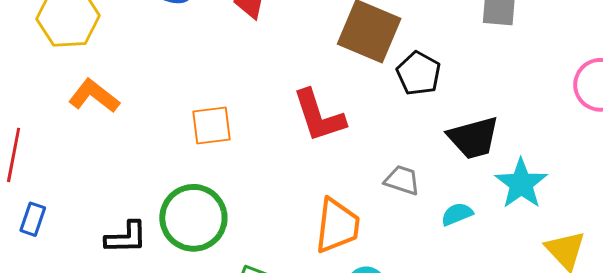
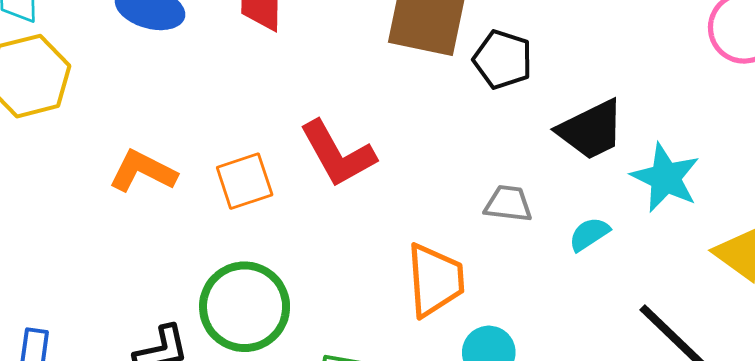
orange L-shape: (94, 96) -> (143, 171), moved
red L-shape: (319, 116) -> (338, 154), moved

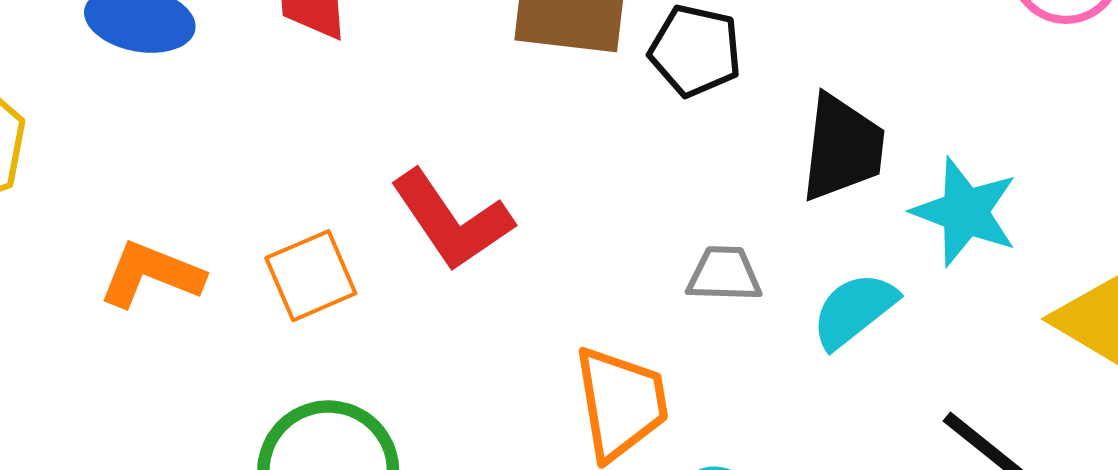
black trapezoid: (591, 130) -> (842, 148), turned -52
cyan semicircle: (589, 234) -> (854, 310), size x1.4

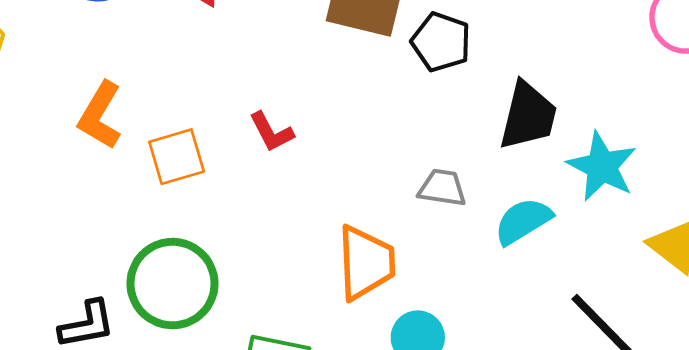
red L-shape: (452, 220) -> (271, 132), size x0.6
orange L-shape: (151, 274) -> (100, 115), moved, turned -88

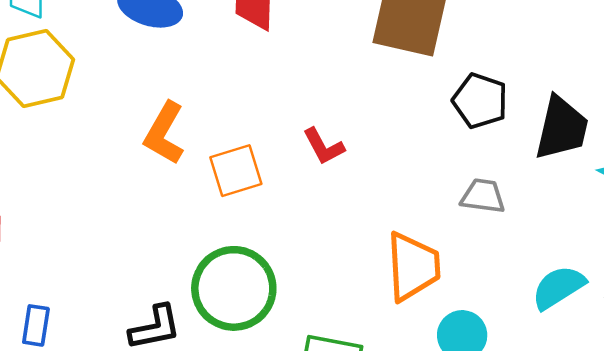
black pentagon: (441, 42) -> (480, 101), moved
cyan semicircle: (523, 221) -> (558, 287), moved

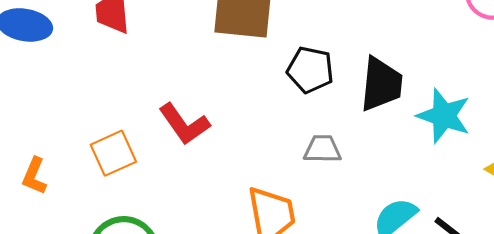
orange L-shape: (164, 133) -> (34, 176), moved, size x0.7
red L-shape: (324, 146) -> (184, 124), size x1.4

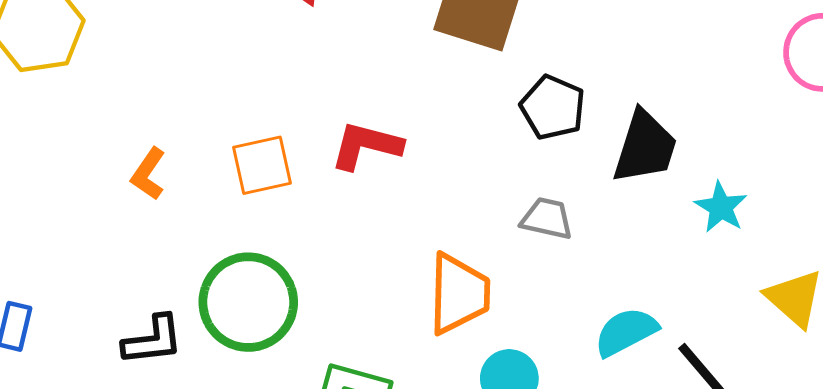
cyan star: (444, 116) -> (721, 207), size x0.7
red L-shape: (184, 124) -> (366, 146), turned 128

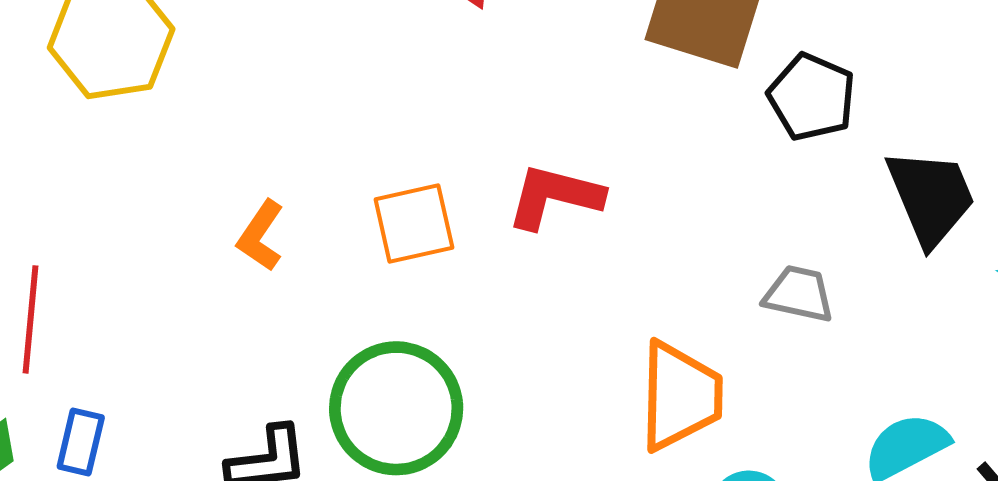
black pentagon: (553, 107) -> (812, 97), moved
black trapezoid: (645, 147) -> (931, 197), turned -40

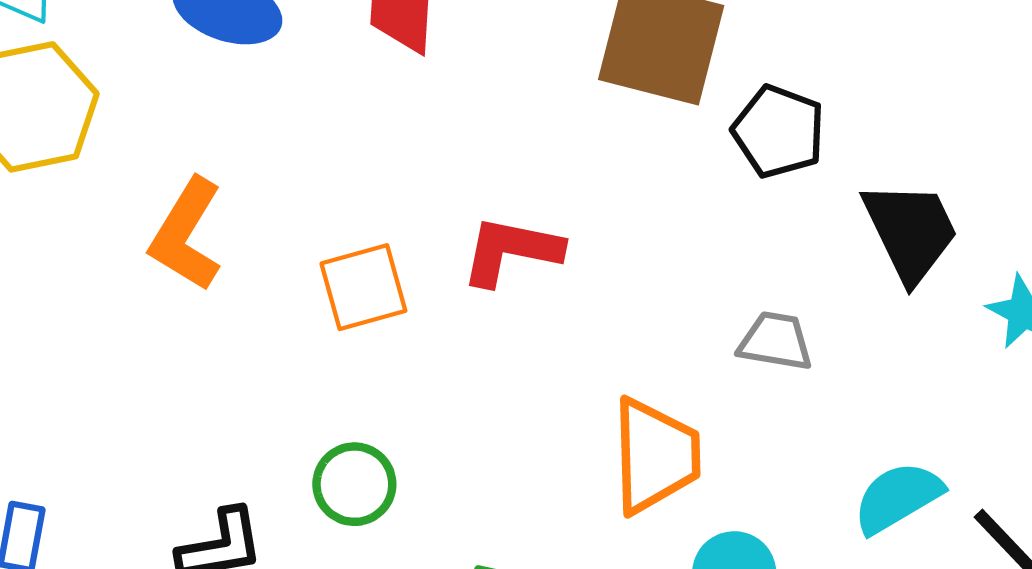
orange L-shape: (261, 236) -> (186, 235), moved, size x1.5
green circle: (396, 408) -> (354, 484), size x0.6

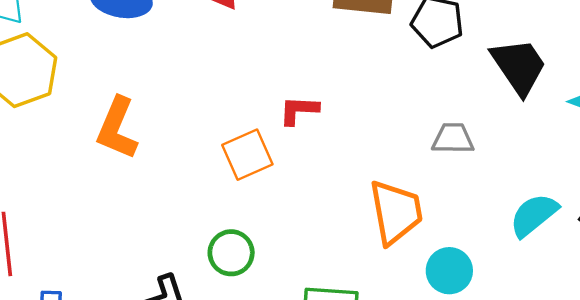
red L-shape: (511, 251) -> (299, 110), size x0.7
orange square: (363, 287) -> (247, 155), moved

